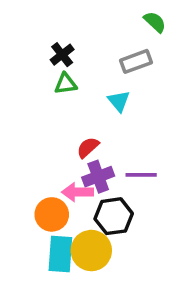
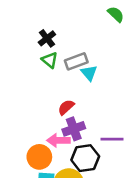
gray rectangle: (136, 61) -> (76, 61), moved
green triangle: (65, 84) -> (50, 60), turned 48
purple line: (141, 175) -> (112, 139), moved

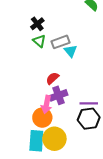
pink arrow: (58, 140) -> (46, 104), turned -78
orange circle: (39, 157) -> (42, 118), moved
black hexagon: (85, 158) -> (89, 119), moved

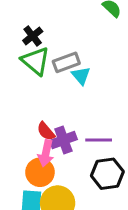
green triangle: (39, 41) -> (36, 61), size x1.5
red semicircle: (52, 78) -> (46, 131), moved, turned -88
purple line: (89, 103) -> (99, 140), moved

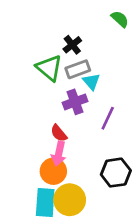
black cross: (33, 36) -> (72, 45), moved
purple cross: (63, 140) -> (75, 102), moved
purple line: (99, 140) -> (108, 118), moved, turned -65

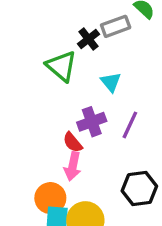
gray rectangle: (78, 69) -> (116, 26), moved
purple cross: (75, 102) -> (92, 122), moved
orange circle: (53, 171) -> (50, 198), moved

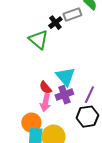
cyan triangle: (111, 82) -> (65, 77), moved, size x1.5
purple cross: (92, 122) -> (64, 95), moved
purple line: (130, 125) -> (89, 95), moved

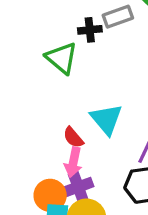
black cross: (55, 23) -> (90, 30), turned 32
purple cross: (64, 95) -> (78, 187), moved

